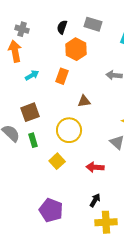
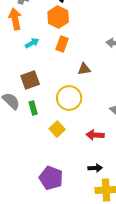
orange hexagon: (76, 49) -> (58, 17), moved
black arrow: (95, 200) -> (95, 168), turned 56

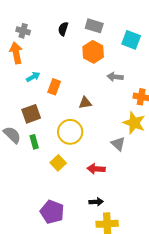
orange hexagon: (58, 17) -> (93, 52), moved
orange rectangle: (62, 44) -> (54, 87), moved

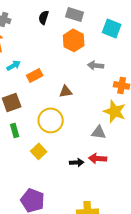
orange rectangle: (54, 87) -> (35, 75), turned 42
gray triangle: (118, 144) -> (99, 132), turned -35
red arrow: (96, 169) -> (98, 158), moved
black arrow: (96, 202) -> (77, 162), moved

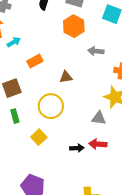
cyan arrow: (14, 65) -> (14, 42), moved

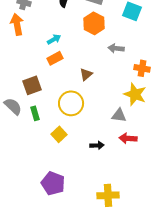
cyan arrow: (14, 42) -> (54, 39), moved
brown triangle: (66, 77) -> (86, 74), turned -32
red arrow: (98, 144) -> (128, 138), moved

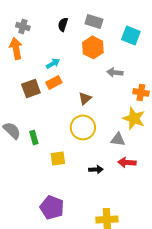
brown square: (32, 85) -> (31, 88), moved
yellow circle: (71, 103) -> (83, 127), moved
yellow square: (59, 134) -> (58, 158), turned 35

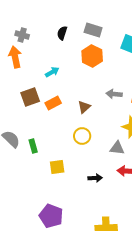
gray arrow: (115, 72) -> (114, 94), moved
orange rectangle: (54, 82) -> (53, 103), moved
yellow circle: (83, 127) -> (82, 136), size x0.7

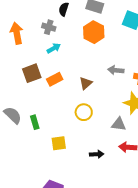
gray cross: (22, 35) -> (49, 27), moved

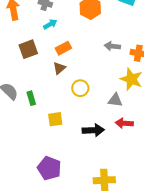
orange rectangle: (55, 79) -> (63, 48), moved
brown triangle: (86, 83) -> (59, 68), moved
black arrow: (97, 154) -> (93, 130), size x1.5

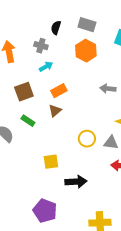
yellow circle: (80, 88) -> (87, 139), moved
green rectangle: (31, 98) -> (28, 121), moved, turned -40
black arrow: (93, 130) -> (76, 182), moved

